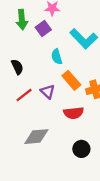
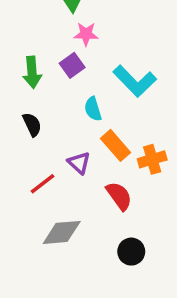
green arrow: (22, 20) -> (32, 72), moved
red line: (24, 95) -> (43, 184), moved
red semicircle: (74, 113) -> (119, 196), turned -120

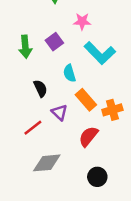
pink star: (86, 34) -> (82, 21), moved
black semicircle: (32, 125) -> (40, 88), moved
red semicircle: (119, 196) -> (88, 136), turned -105

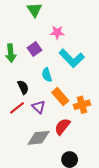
red line: (33, 128) -> (17, 108), moved
gray diamond: (47, 163) -> (39, 138), moved

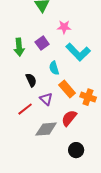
orange cross: (82, 105) -> (88, 97), turned 35
red line: (17, 108) -> (25, 109), moved

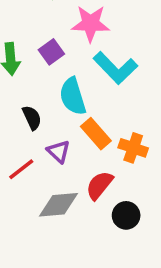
pink star: (64, 27) -> (91, 23), size x1.5
cyan semicircle: (54, 68) -> (73, 96), size x1.5
black circle: (76, 150) -> (126, 215), moved

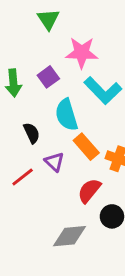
gray diamond: (59, 205) -> (70, 236), moved

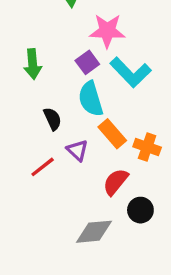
purple square: (48, 77) -> (87, 62), moved

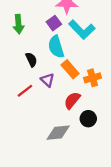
orange cross: (147, 147) -> (93, 78), turned -35

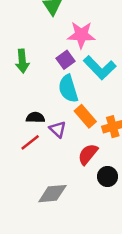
black semicircle: (31, 60) -> (35, 117), moved, turned -64
gray diamond: (58, 133) -> (52, 194), moved

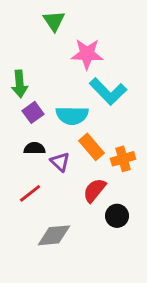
purple square: (66, 60) -> (33, 112), moved
cyan semicircle: (68, 89) -> (72, 115), turned -72
red line: (30, 142) -> (30, 193), moved

